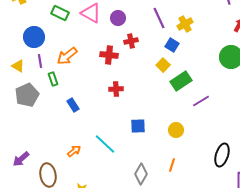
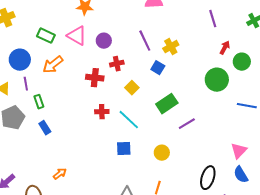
orange arrow: (67, 56) -> (53, 65), moved
yellow square: (163, 65) -> (132, 88), moved
blue rectangle: (73, 105) -> (45, 128), moved
cyan line: (105, 144) -> (129, 120), moved

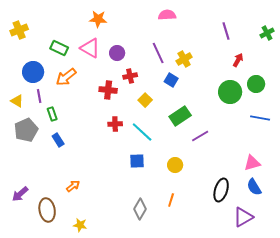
green circle: (242, 62) -> (256, 84), moved
pink triangle: (239, 151) -> (252, 163), turned 30

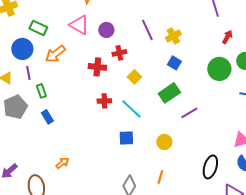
green rectangle: (59, 48) -> (38, 28), moved
blue square: (171, 80) -> (174, 63), moved

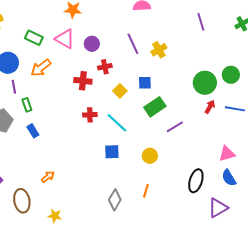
green rectangle: (38, 28) -> (34, 38), moved
red arrow: (227, 37) -> (210, 107), moved
blue square: (174, 63) -> (145, 83), moved, turned -32

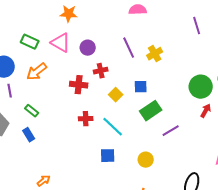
green rectangle: (27, 105) -> (32, 111), moved, turned -32

